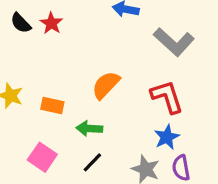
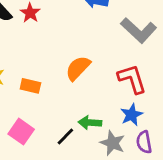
green arrow: (89, 128) -> (90, 123), moved

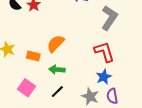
gray L-shape: (139, 30) -> (109, 18), turned -100
orange semicircle: (78, 68) -> (56, 44), moved
green arrow: (90, 123) -> (57, 70), moved

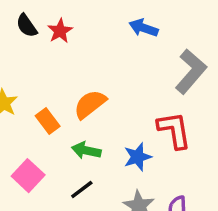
orange rectangle: (33, 56) -> (48, 121), turned 32
blue star: (104, 77) -> (138, 157), moved

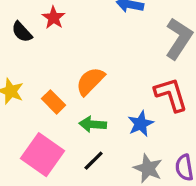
black semicircle: (27, 26) -> (22, 32), moved
pink square: (28, 176) -> (42, 155), size x1.4

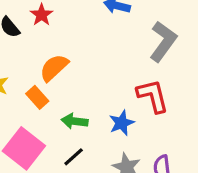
orange semicircle: (90, 81) -> (54, 68), moved

